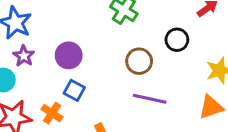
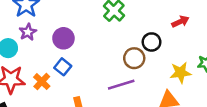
brown circle: (139, 61) -> (134, 58), moved
purple line: (150, 99) -> (121, 85), turned -40

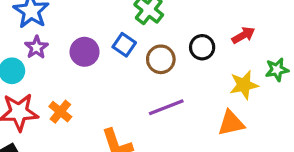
red arrow: (180, 22) -> (243, 35), moved
brown circle: (134, 58) -> (161, 59), moved
blue square: (63, 67) -> (124, 45), moved

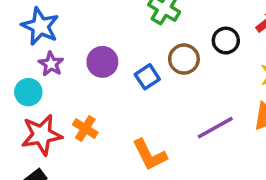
blue square: (124, 45) -> (147, 77), moved, turned 30
purple line: (166, 107) -> (215, 128), moved

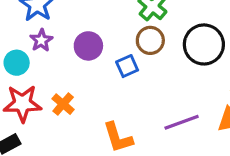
black circle: (226, 41) -> (204, 44), size x1.6
brown circle: (184, 59) -> (150, 40), moved

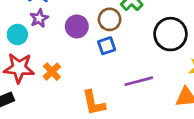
brown circle: (150, 40) -> (110, 19), moved
purple line: (182, 122) -> (139, 81), moved

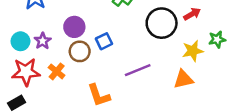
purple star: (39, 18) -> (43, 41), moved
brown circle: (110, 19) -> (80, 51), moved

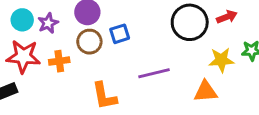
orange cross: (57, 71) -> (59, 61), turned 35

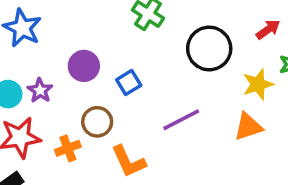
red arrow: (227, 17) -> (268, 29), moved
brown circle: (89, 42) -> (97, 122), moved
orange cross: (59, 61) -> (68, 148), moved

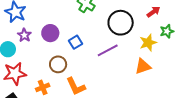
purple star: (40, 90) -> (24, 35), moved
purple line: (181, 120) -> (108, 50), moved
orange cross: (68, 148) -> (43, 87), moved

